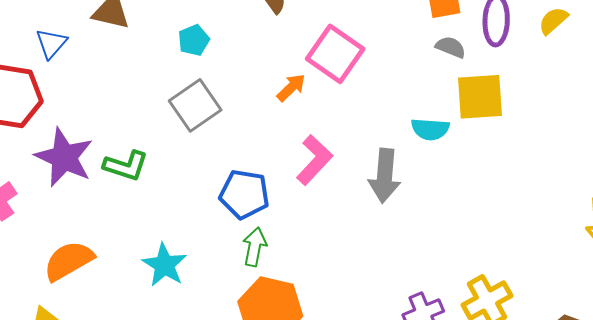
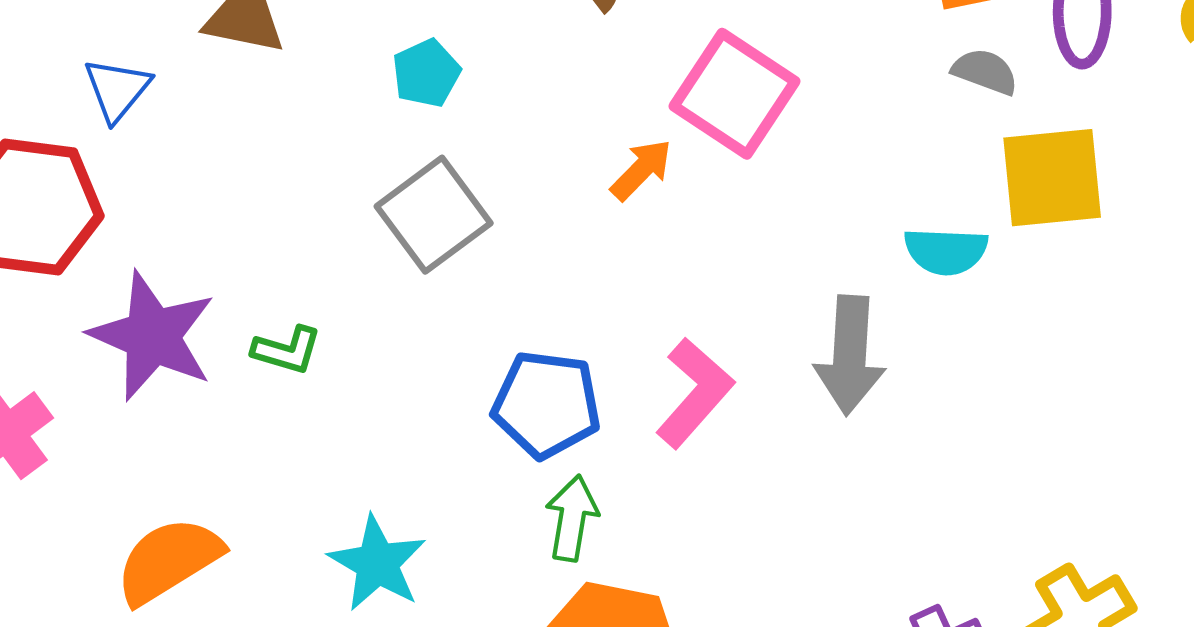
pink L-shape: (314, 160) -> (695, 393), moved
green L-shape: (126, 166) -> (287, 350), size x0.7

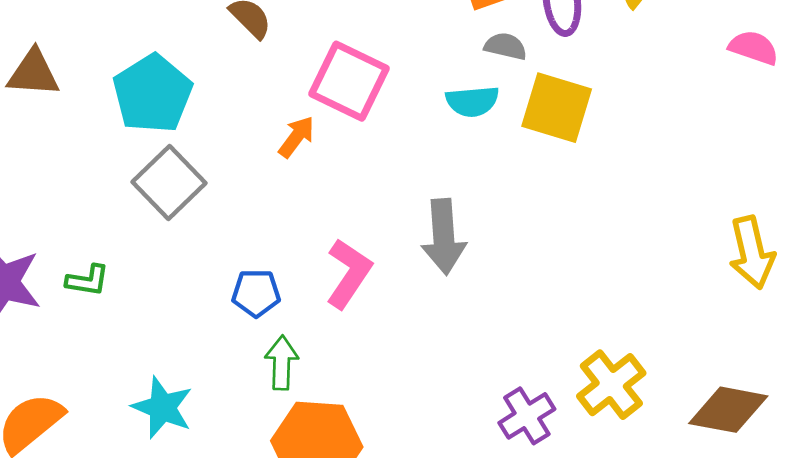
cyan pentagon: (426, 73) -> (153, 94), size x1.8
yellow square: (1052, 178) -> (557, 108), turned 30
cyan semicircle: (946, 251) -> (472, 101), moved
blue pentagon: (546, 404) -> (256, 293), size x0.7

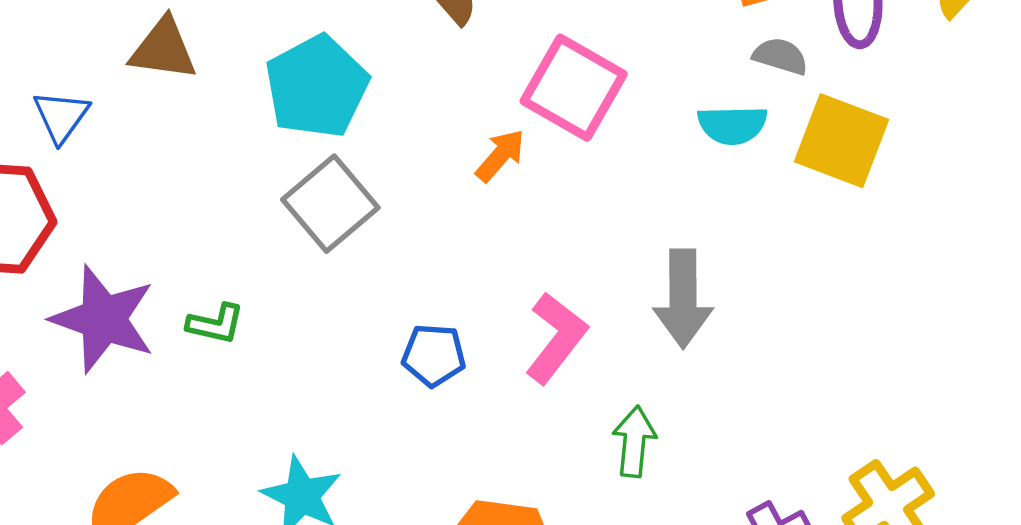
green arrow: (282, 363) -> (634, 442), moved

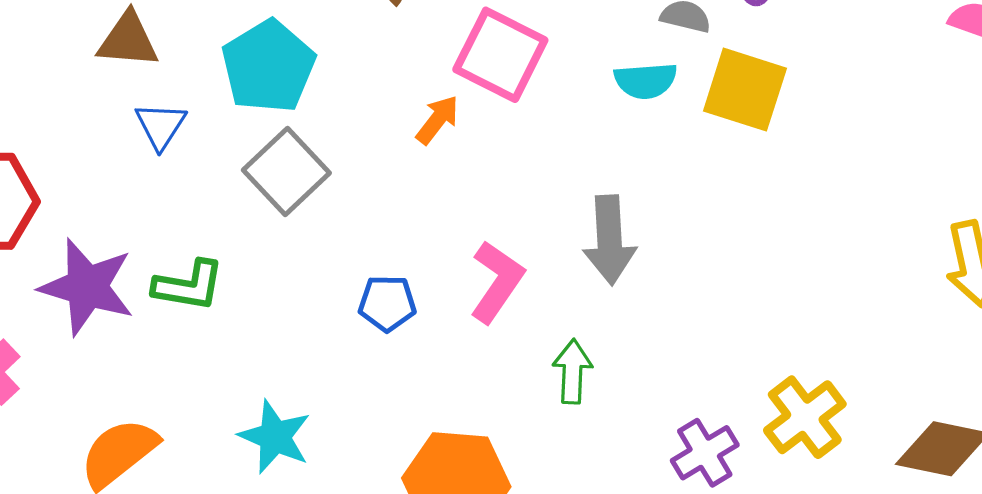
blue triangle: (61, 116) -> (161, 126), moved
green L-shape: (216, 324) -> (189, 286), size x1.4

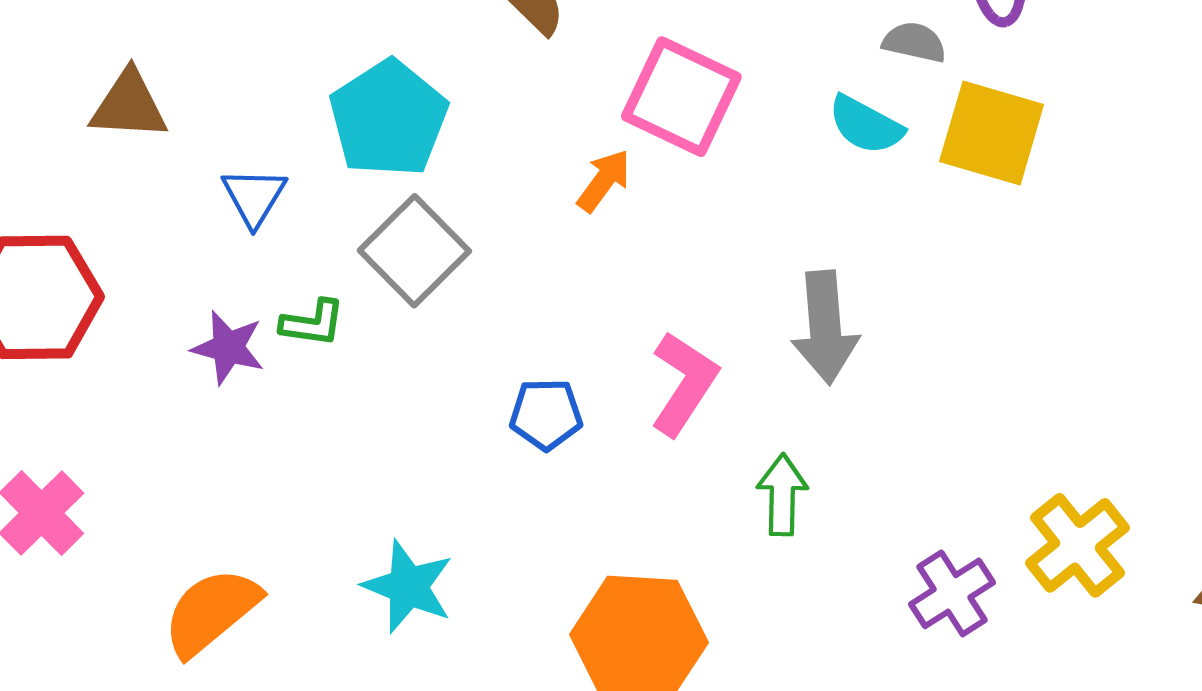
brown triangle: (128, 40) -> (129, 105), moved
cyan semicircle: (646, 81) -> (866, 125), turned 34
green L-shape: (189, 286) -> (313, 323), moved, size x0.7
purple star: (87, 287) -> (228, 348), moved, size x0.6

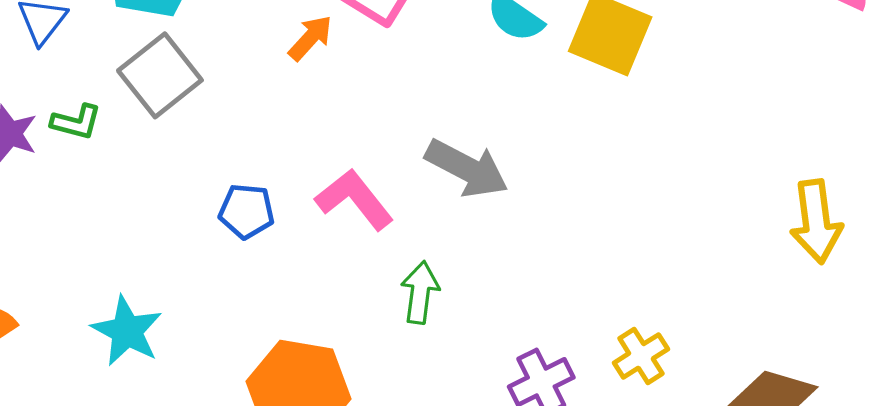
gray arrow: (825, 327) -> (467, 168), turned -64
pink L-shape: (684, 384) -> (354, 199), turned -78
yellow cross: (1077, 545) -> (641, 356), size x0.7

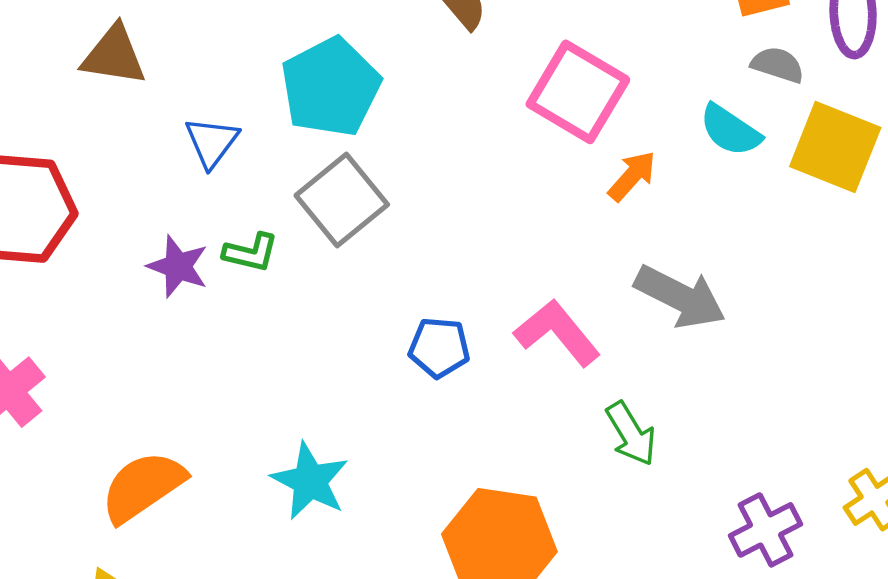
orange arrow: (310, 38) -> (632, 176), moved
green arrow: (420, 292) -> (631, 434), turned 142

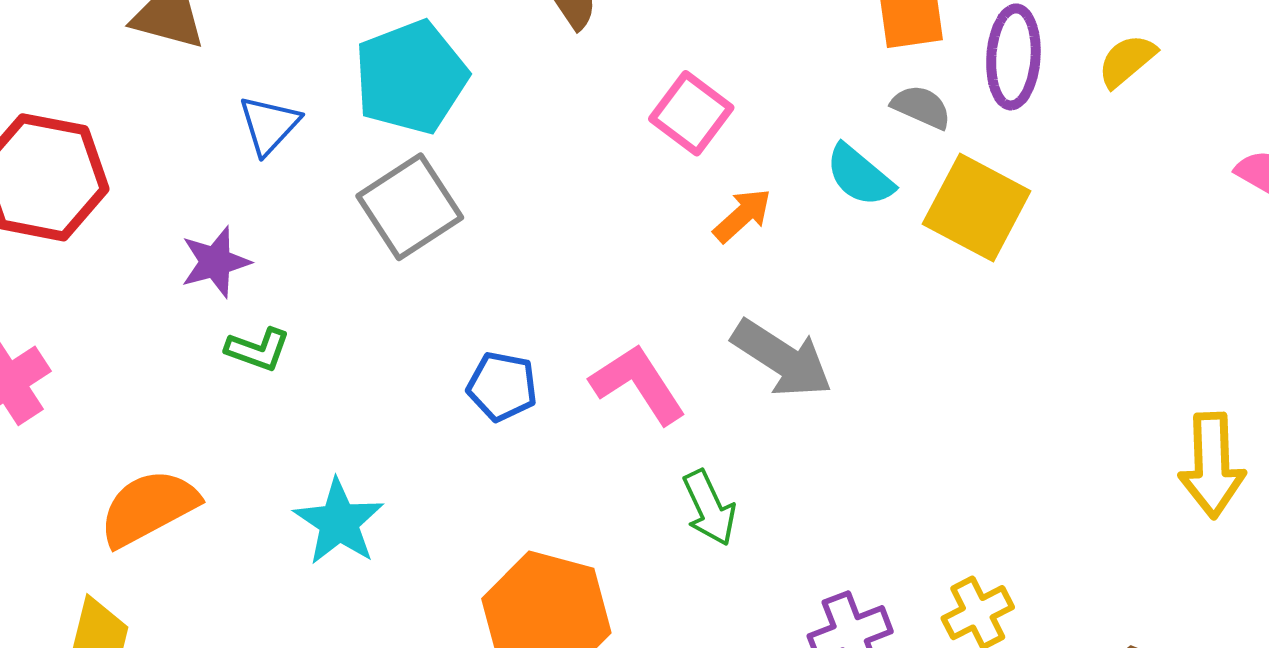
pink square: (578, 92) -> (691, 113), size x0.7
green L-shape: (251, 253) -> (258, 349), moved
purple star: (178, 266) -> (215, 262), turned 30

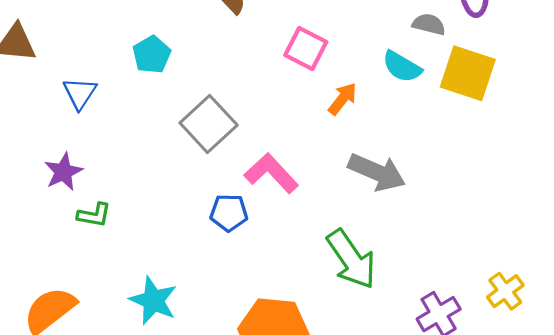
cyan pentagon: (411, 77) -> (152, 55), size x0.6
gray square: (410, 207) -> (209, 124), moved
pink L-shape: (638, 384) -> (271, 173), moved
green arrow: (709, 508) -> (351, 259), size x1.5

